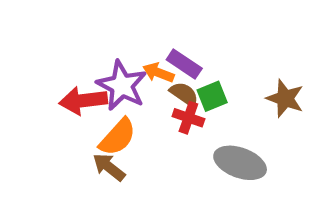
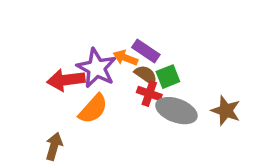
brown star: (285, 98) -> (226, 111), moved
gray ellipse: (240, 163) -> (176, 111), moved
brown arrow: (109, 167) -> (54, 146), moved, turned 68

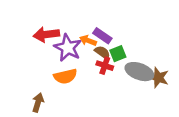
red arrow: (66, 80) -> (46, 35), moved
orange semicircle: (93, 109) -> (65, 76), turned 35
gray ellipse: (176, 111) -> (139, 72), moved

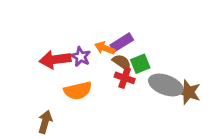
red arrow: (46, 35) -> (55, 59), moved
purple rectangle: (102, 36) -> (122, 42), turned -66
purple star: (68, 48) -> (81, 57), size x0.6

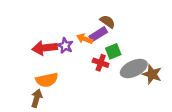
brown semicircle: (122, 62) -> (107, 22), moved
gray ellipse: (166, 85) -> (134, 68), turned -45
orange semicircle: (78, 91) -> (47, 80), moved

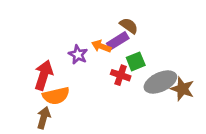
red arrow: (45, 48) -> (44, 75), moved, turned 115

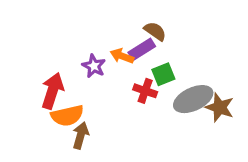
brown arrow: (44, 118) -> (81, 136), moved

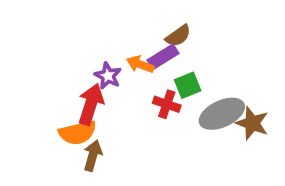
brown semicircle: (155, 31) -> (178, 36), turned 110
red arrow: (52, 91) -> (91, 104), moved

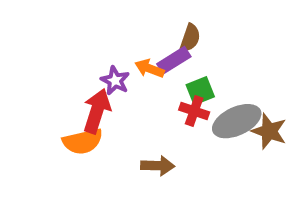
brown semicircle: (178, 36) -> (190, 38), turned -36
red cross: (167, 104) -> (194, 111), moved
brown arrow: (93, 156) -> (158, 166), moved, turned 76

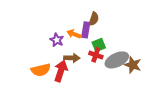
purple rectangle: (174, 60) -> (86, 30), turned -49
red arrow: (97, 111) -> (61, 71), moved
brown arrow: (158, 166) -> (72, 58), moved

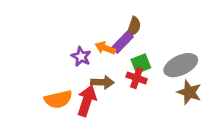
purple rectangle: (86, 30) -> (122, 42), turned 35
gray ellipse: (117, 60) -> (181, 65), moved

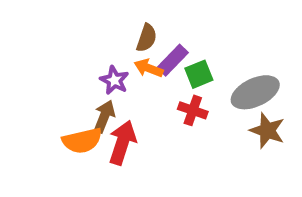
brown semicircle: (134, 27) -> (147, 38), moved
green square: (141, 64) -> (199, 74), moved
brown arrow: (102, 82) -> (104, 116), moved, turned -70

